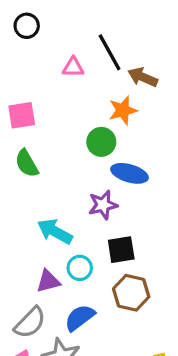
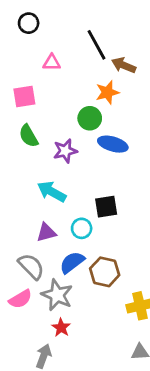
pink triangle: (73, 67) -> (52, 63), moved
purple star: (103, 205) -> (65, 151), moved
cyan circle: (80, 268) -> (82, 228), moved
brown hexagon: (131, 293) -> (105, 272), moved
gray semicircle: (30, 323) -> (31, 266), turned -88

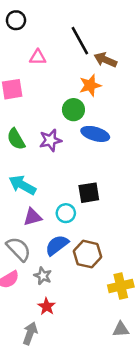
green semicircle: (29, 136) -> (16, 139), moved
cyan arrow: (52, 192) -> (22, 185), moved
gray star: (57, 295) -> (43, 276), size x0.6

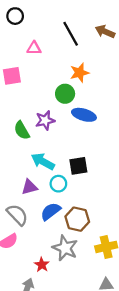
brown arrow: (105, 60) -> (105, 32), moved
green semicircle: (16, 139) -> (22, 130), moved
cyan arrow: (22, 185) -> (43, 161), moved
gray star: (43, 276) -> (65, 248), moved, size x1.6

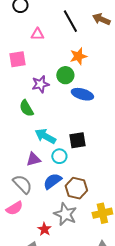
purple star: (45, 120) -> (40, 84), moved

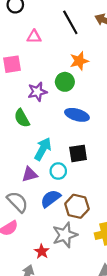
blue ellipse: (82, 94) -> (77, 115), moved
cyan arrow: (45, 136) -> (43, 149), turned 90
gray star: (65, 214) -> (65, 235), turned 30

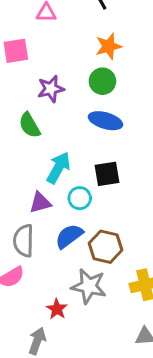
green circle: (65, 82) -> (102, 81), moved
gray semicircle: (17, 202) -> (23, 241), turned -135
gray star: (65, 235) -> (89, 286), turned 30

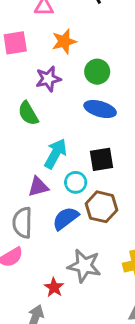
orange star: (109, 46) -> (64, 41), moved
brown hexagon: (106, 247) -> (102, 207), moved

